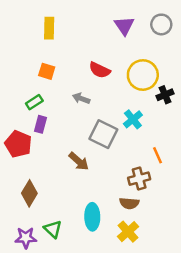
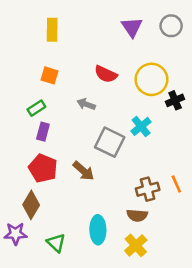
red pentagon: (18, 144) -> (43, 168), moved
orange line: (158, 155) -> (176, 184), moved
purple star: (26, 238) -> (15, 234), moved

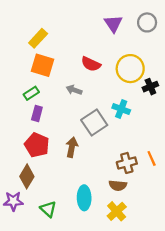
yellow rectangle: (52, 30) -> (38, 38), moved, turned 42
orange square: (49, 75) -> (43, 65), size x1.5
cyan cross: (141, 126) -> (121, 109), turned -30
gray square: (110, 142) -> (94, 123), turned 30
brown arrow: (83, 171) -> (72, 147), turned -120

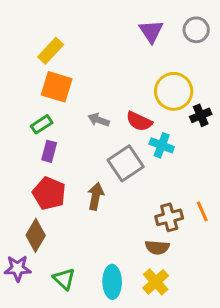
red semicircle: (91, 64) -> (139, 121), moved
cyan ellipse: (84, 198) -> (112, 282), moved

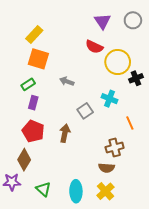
red semicircle: (139, 121) -> (94, 47), moved
gray square: (126, 163) -> (85, 111), size x0.7
orange line: (202, 211) -> (130, 123), moved

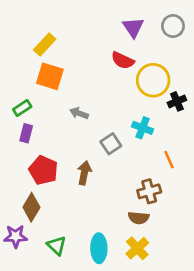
gray arrow: (67, 81) -> (79, 113), moved
green rectangle: (28, 84) -> (22, 108), moved
purple rectangle: (33, 103) -> (26, 133), moved

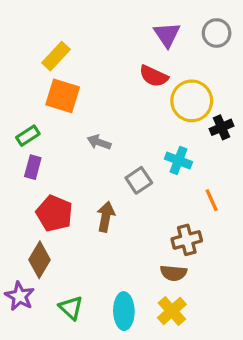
purple star: (16, 236) -> (20, 296), turned 30

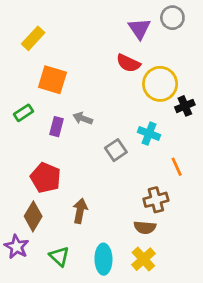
gray circle: (217, 33) -> (172, 18), moved
yellow rectangle: (56, 56) -> (33, 38), moved
purple rectangle: (33, 167) -> (57, 127), moved
brown arrow: (106, 217) -> (80, 211), moved

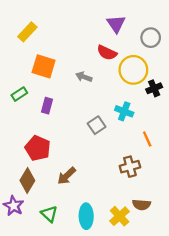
gray circle: (172, 18) -> (151, 38), moved
gray arrow: (83, 118) -> (84, 77), moved
brown arrow: (80, 211) -> (67, 176), turned -144
brown semicircle: (145, 227) -> (141, 205), moved

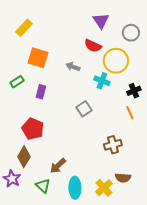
black cross: (154, 88) -> (134, 91), moved
cyan cross: (124, 111) -> (102, 81), moved
orange line: (147, 139) -> (130, 113), moved
brown arrow: (67, 176) -> (58, 166), moved

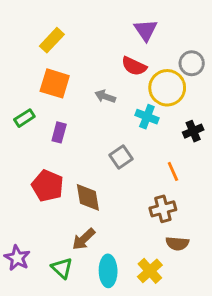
yellow rectangle: (24, 28) -> (52, 40), moved
gray circle: (131, 33) -> (192, 63), moved
orange line: (130, 113) -> (173, 171), moved
brown diamond: (24, 157) -> (88, 197), moved, turned -40
brown semicircle: (123, 178) -> (177, 243), moved

